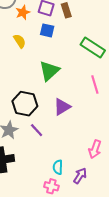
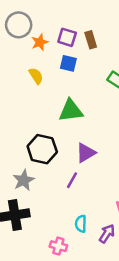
green triangle: (49, 71) -> (71, 111), turned 35
purple line: (37, 130) -> (72, 180), moved, turned 72
pink cross: (51, 186) -> (58, 246), moved

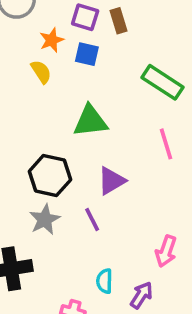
orange star: (40, 42) -> (52, 40), moved
gray star: (24, 180) -> (45, 220), moved
purple line: (72, 180) -> (92, 220), turned -56

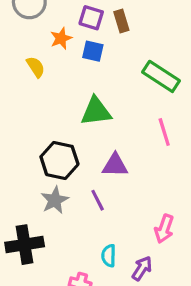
yellow semicircle: (41, 72) -> (36, 67), moved
purple triangle: (111, 181) -> (115, 165), turned 32

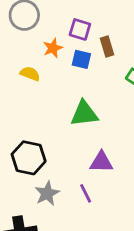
brown rectangle: (121, 21) -> (107, 47), moved
yellow semicircle: (36, 67) -> (30, 74), turned -36
black hexagon: (59, 161) -> (29, 158), moved

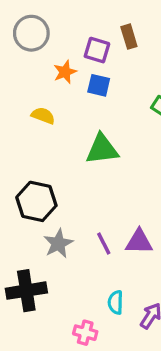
brown rectangle: (107, 47) -> (129, 37), moved
yellow semicircle: (30, 74) -> (43, 116), moved
purple triangle: (101, 162) -> (139, 242), moved

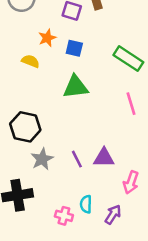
orange star: (65, 72) -> (47, 38), moved
blue square: (99, 85) -> (74, 48), moved
pink cross: (85, 333) -> (64, 216), moved

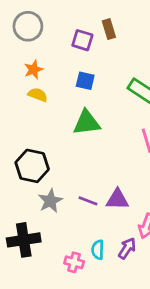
orange star: (47, 38) -> (34, 70), moved
purple line: (77, 159) -> (88, 201), turned -42
purple arrow: (113, 215) -> (127, 248), moved

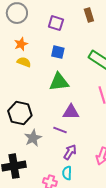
brown rectangle: (109, 29) -> (89, 15), moved
purple triangle: (117, 199) -> (71, 112), moved
purple line: (88, 201) -> (60, 130), moved
purple arrow: (127, 248) -> (70, 152), moved

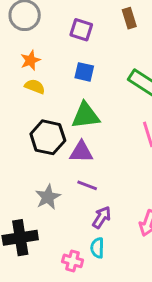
purple triangle: (71, 112) -> (81, 152), moved
black hexagon: (20, 113) -> (48, 137), moved

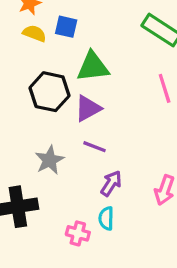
blue square: (84, 72) -> (66, 27), moved
purple triangle: (81, 152) -> (88, 108), turned -30

